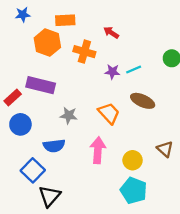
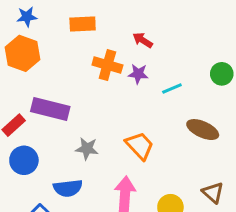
orange hexagon: (47, 43) -> (22, 53), moved
purple star: (112, 72) -> (138, 74), moved
brown ellipse: (143, 101) -> (203, 130), moved

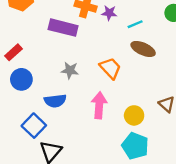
purple rectangle: (50, 109) -> (63, 28), moved
brown ellipse: (203, 130) -> (143, 49), moved

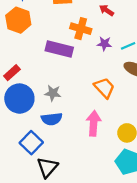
purple star: (109, 13) -> (104, 44), moved
gray star: (70, 70) -> (53, 93), moved
blue circle: (21, 79) -> (19, 99), size x1.4

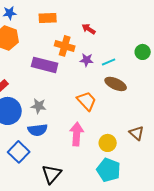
black triangle: (47, 167) -> (52, 174), moved

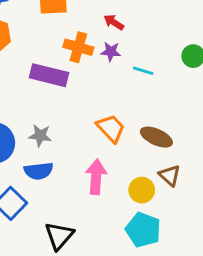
purple star: (87, 60) -> (111, 52), moved
cyan line: (109, 62) -> (143, 71), turned 40
brown ellipse: (116, 84) -> (156, 137), moved
brown triangle: (137, 133) -> (170, 175), moved

